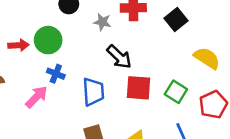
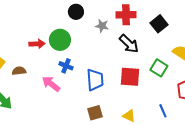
black arrow: (119, 57) -> (129, 44), moved
green square: (176, 92) -> (159, 68), moved
pink arrow: (37, 97) -> (51, 84), turned -96

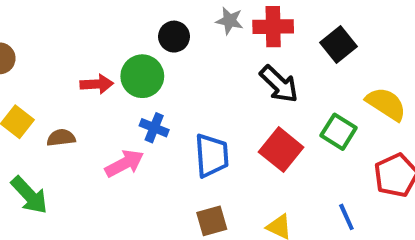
black circle: (76, 12) -> (174, 37), moved
gray star: (102, 26) -> (230, 21), moved
red square: (130, 77) -> (281, 150), turned 35
pink arrow: (51, 84) -> (124, 163), turned 114

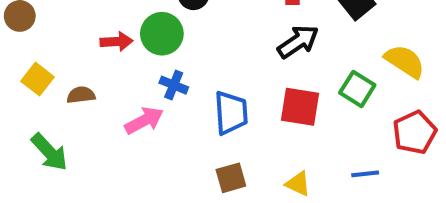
black arrow: (279, 84) -> (298, 42), turned -78
red square: (281, 150) -> (300, 107), turned -30
blue line: (346, 217) -> (365, 174), turned -72

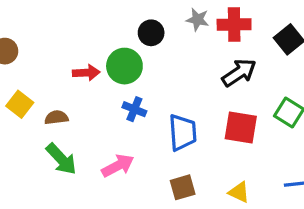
pink arrow: (144, 121) -> (118, 166), moved
green arrow: (49, 152) -> (61, 159), moved

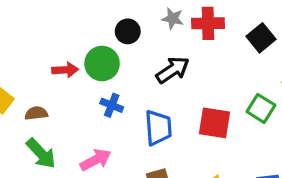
black arrow: (239, 73) -> (173, 70), moved

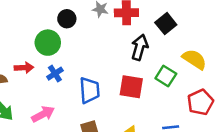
red arrow: (65, 70) -> (24, 68), moved
black arrow: (173, 70) -> (140, 47), moved, turned -40
blue cross: (112, 105) -> (55, 74), turned 35

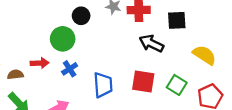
black square: (166, 24) -> (177, 20), turned 36
black arrow: (140, 47) -> (151, 43), turned -80
green square: (166, 76) -> (177, 85), moved

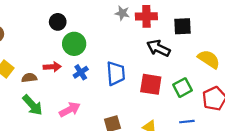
black circle: (81, 16) -> (58, 22), moved
blue trapezoid: (103, 85) -> (116, 73), moved
green square: (177, 85) -> (183, 88), turned 30

